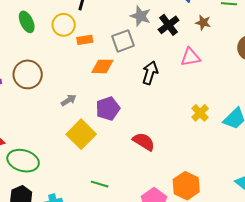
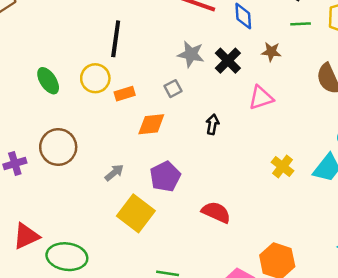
gray square: (123, 41) -> (173, 89), size x0.6
black arrow: (150, 73) -> (212, 124), size x0.7

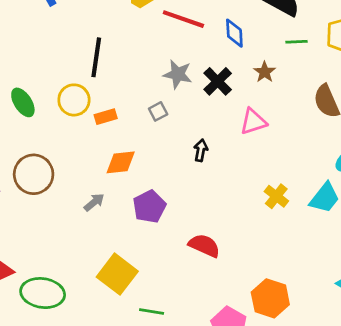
brown star: (271, 52) -> (265, 72), turned 30
orange diamond: (151, 124) -> (121, 162), moved
yellow square: (136, 213) -> (117, 274), moved

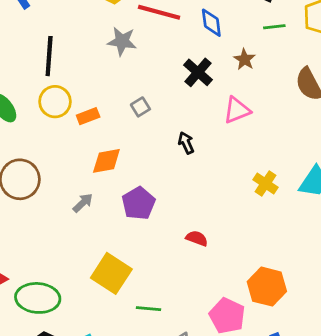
black line: (96, 57) -> (49, 56), moved
gray star: (178, 74) -> (122, 41), moved
black arrow: (201, 150) -> (186, 143), turned -30
red semicircle: (204, 246) -> (197, 238), size x0.7

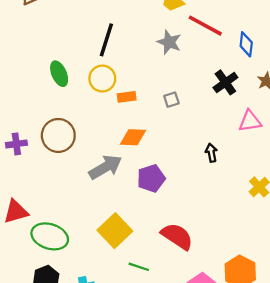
black arrow: (186, 143) -> (211, 153), moved
gray arrow: (83, 203) -> (105, 167), size x1.8
red semicircle: (197, 238) -> (177, 236), moved, size x1.8

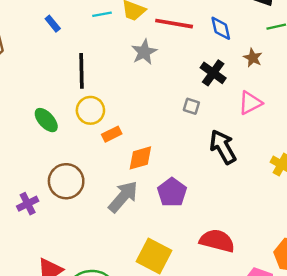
gray star: (169, 42) -> (144, 52), turned -30
orange rectangle: (127, 97) -> (112, 134), moved
gray square: (171, 100) -> (191, 106), moved, turned -35
black arrow: (211, 153) -> (223, 147), size x1.8

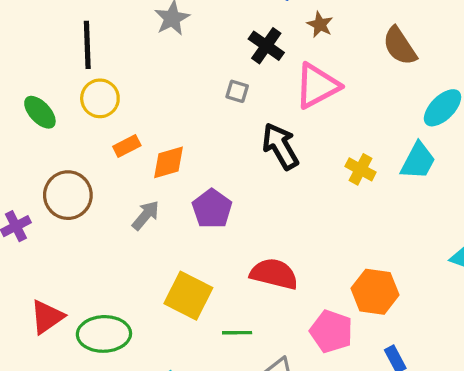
pink triangle: (250, 103) -> (317, 86), size x1.4
orange rectangle: (112, 134) -> (127, 146), moved
gray arrow: (123, 197) -> (146, 215), size x0.7

